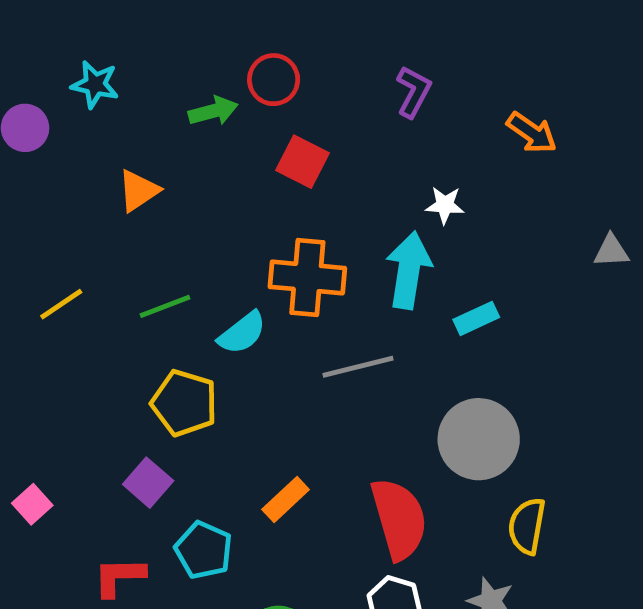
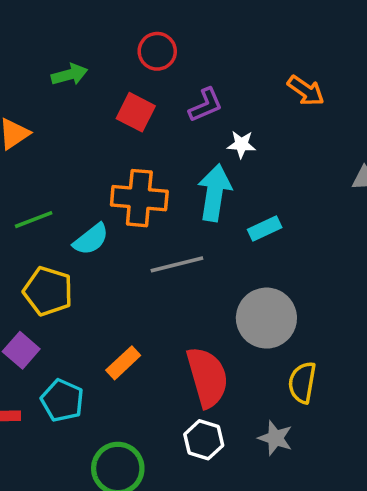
red circle: (274, 80) -> (157, 51), moved
purple L-shape: (414, 92) -> (206, 105), moved, turned 39

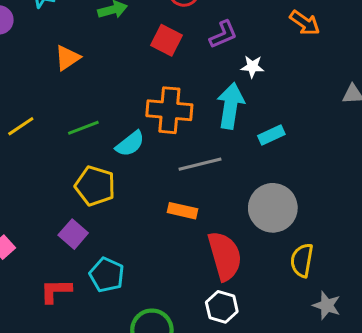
orange rectangle: (123, 363) -> (182, 211), moved, turned 56
gray star: (275, 438) -> (327, 305), moved

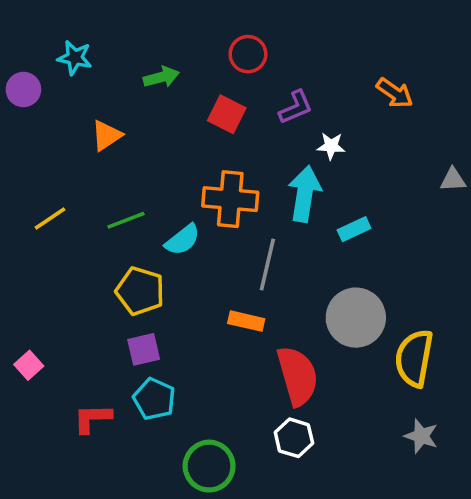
gray line: (200, 164) -> (267, 265), turned -63
purple square: (73, 234) -> (144, 349), moved, turned 36
yellow semicircle: (302, 260) -> (414, 358), moved, size x1.4

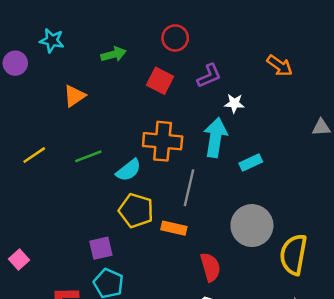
yellow pentagon: (140, 291) -> (136, 210), moved
red semicircle: (297, 376) -> (210, 267), size x0.7

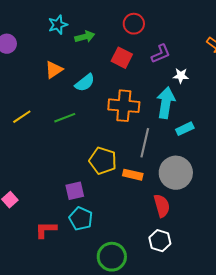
cyan star: (52, 40) -> (58, 25), moved, turned -30
cyan rectangle: (251, 163) -> (185, 129), moved
cyan semicircle: (129, 170) -> (85, 83), moved
gray circle: (252, 226) -> (176, 173), moved

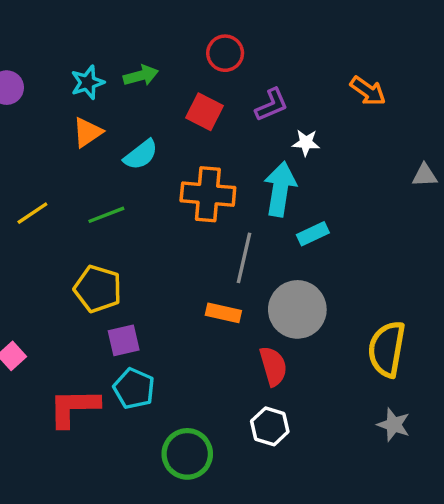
cyan star: (58, 25) -> (88, 82), moved
yellow pentagon: (103, 161) -> (98, 289), moved
red L-shape: (46, 230) -> (74, 407), size x1.4

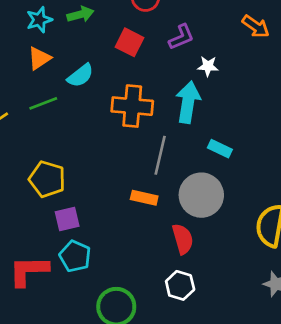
green line: (106, 215) -> (43, 103), moved
cyan rectangle: (313, 234) -> (220, 149), moved, turned 50

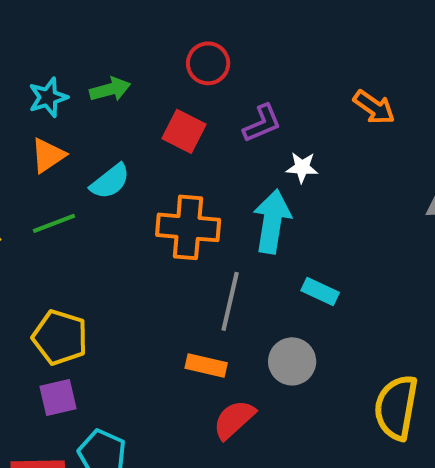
gray circle: (201, 195) -> (292, 361), size x0.7
purple square: (67, 219) -> (58, 397), moved
red semicircle: (183, 239) -> (234, 419), moved, turned -116

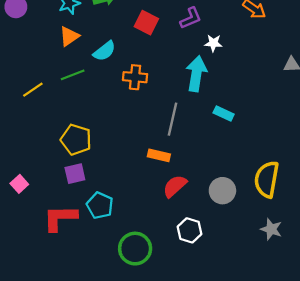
orange cross: (188, 227) -> (135, 77), moved, size x0.7
gray circle: (292, 361) -> (222, 191), moved

